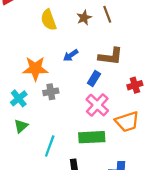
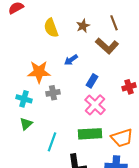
brown line: (107, 14) -> (114, 23), moved
brown L-shape: (111, 56) -> (107, 46), moved, turned 35
cyan cross: (19, 98) -> (24, 99), turned -35
orange trapezoid: (127, 122) -> (122, 138), moved

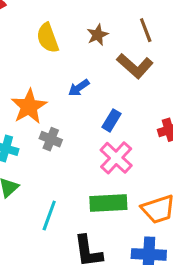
orange star: (39, 72) -> (29, 106), turned -30
gray cross: (53, 93) -> (51, 139), turned 32

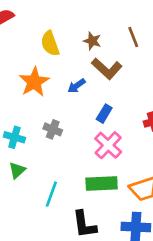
brown star: (97, 35) -> (92, 41), turned -30
brown L-shape: (135, 66) -> (107, 69), moved
orange star: (29, 106) -> (34, 82), moved

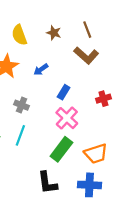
brown L-shape: (107, 69) -> (86, 55), moved
green rectangle: (102, 183) -> (61, 149), turned -50
cyan line: (51, 194) -> (20, 135), moved

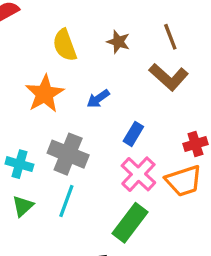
gray cross: (21, 105) -> (68, 154), size x1.6
orange trapezoid: (96, 154) -> (184, 181), moved

